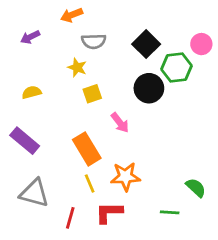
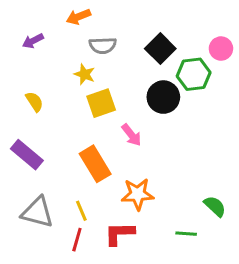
yellow semicircle: (32, 92) -> (34, 102), turned 72
yellow square: (92, 94) -> (101, 103), size x1.4
yellow line: (90, 183) -> (81, 211), moved

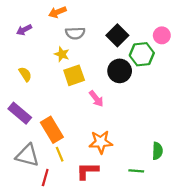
orange rectangle: (95, 164) -> (52, 130), moved
green semicircle: (215, 206) -> (157, 151), turned 49
red line: (77, 240) -> (45, 178), moved

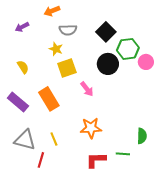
pink circle: (162, 35) -> (146, 62), moved
orange rectangle: (52, 130) -> (49, 99), moved
red L-shape: (87, 171) -> (96, 160), moved

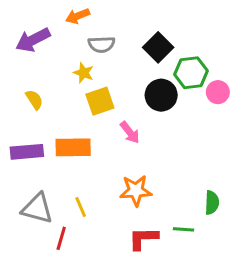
purple arrow: (22, 27) -> (33, 40), size x1.6
orange rectangle: (49, 99) -> (73, 147), turned -60
purple rectangle: (18, 102) -> (27, 152), turned -45

